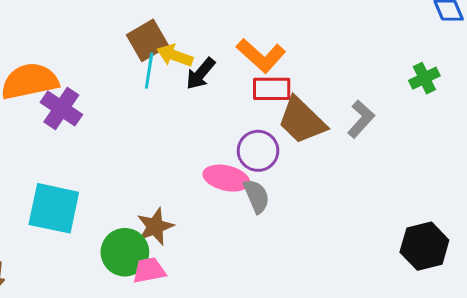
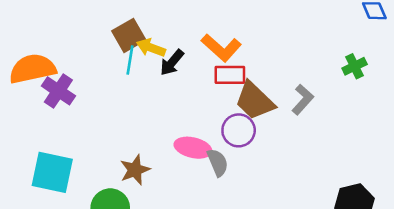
purple circle: (258, 151) -> (239, 130), moved
brown star: (155, 226) -> (135, 170), moved

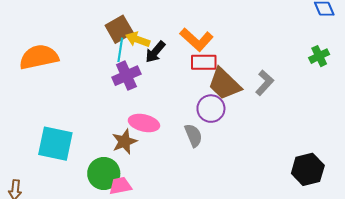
green cross: (355, 66) -> (319, 56), moved
purple cross: (58, 91) -> (126, 76), moved, turned 32
pink ellipse: (193, 148) -> (144, 123), moved

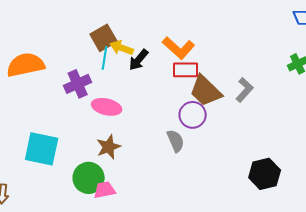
purple cross: (126, 76) -> (78, 84), moved
pink ellipse: (144, 123) -> (107, 107), moved
black hexagon: (308, 169) -> (265, 174), moved

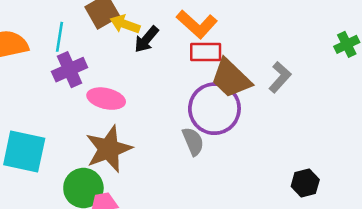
cyan line: (105, 58) -> (59, 37), moved
purple circle: (193, 115) -> (214, 109), size x1.5
brown star: (109, 147) -> (109, 149), size x1.5
black hexagon: (265, 174) -> (305, 183), size x0.7

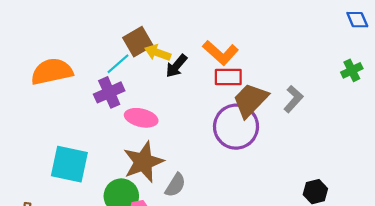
cyan line: (59, 37) -> (118, 64), moved, turned 40
brown trapezoid: (231, 78) -> (250, 100), turned 90
gray semicircle: (193, 141) -> (175, 185), moved, turned 55

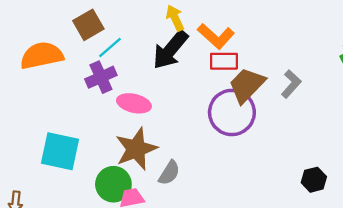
brown square: (138, 42) -> (88, 25), moved
yellow arrow: (158, 53) -> (175, 18), moved, turned 45
black arrow: (176, 66) -> (170, 50), size x1.6

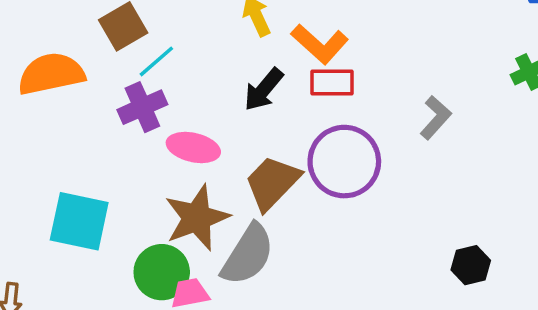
black arrow: (170, 50) -> (264, 90), moved, size x0.7
brown trapezoid: (247, 85) -> (272, 183), moved
gray semicircle: (169, 173) -> (248, 255), size x1.6

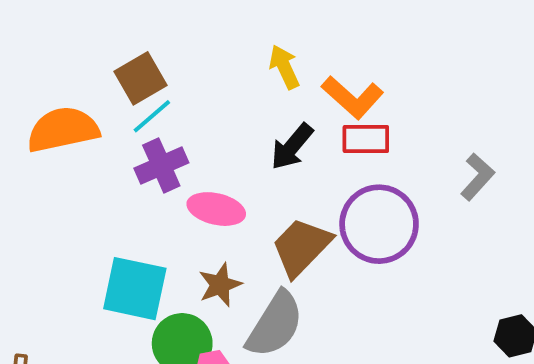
cyan line: (156, 61) -> (152, 116), moved
brown star: (197, 218) -> (220, 285), size x0.6
cyan square: (79, 221) -> (135, 289), moved

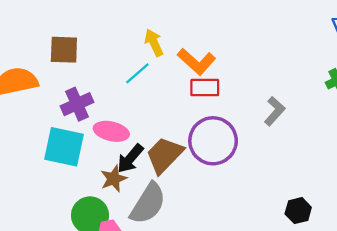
brown square: (141, 78) -> (64, 50), turned 32
cyan line: (152, 116) -> (137, 73), moved
black arrow: (292, 147) -> (130, 159), moved
cyan square: (135, 289) -> (64, 147), moved

